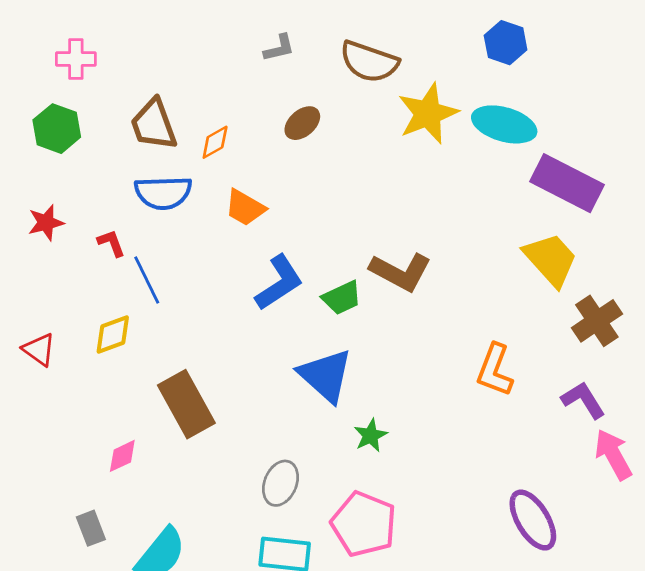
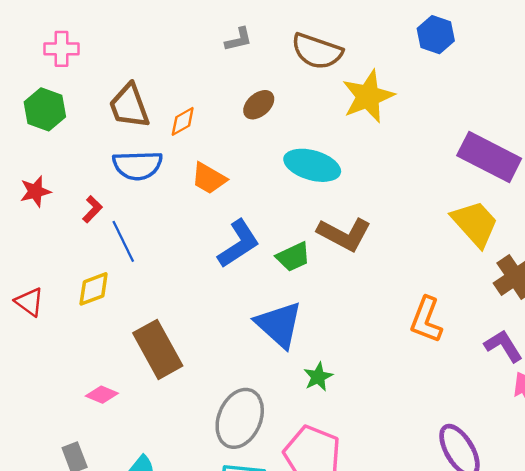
cyan ellipse: (504, 124) -> (312, 165), moved
red L-shape: (111, 243) -> (92, 209), turned 64
pink diamond: (122, 456) -> (102, 395), turned 48
gray ellipse: (281, 483) -> (240, 418), size x1.5

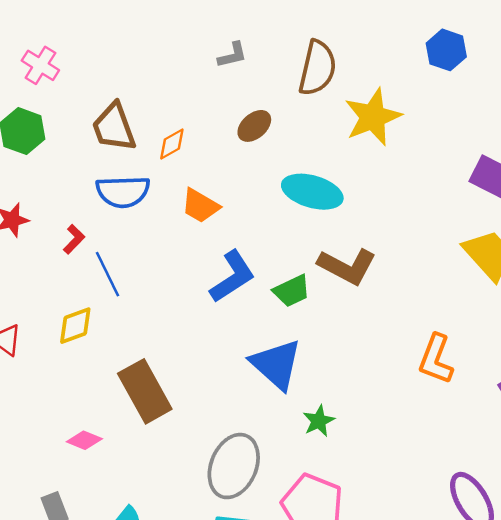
pink cross: (61, 49) -> (40, 65), turned 32
brown semicircle: (317, 51) -> (317, 68), turned -96

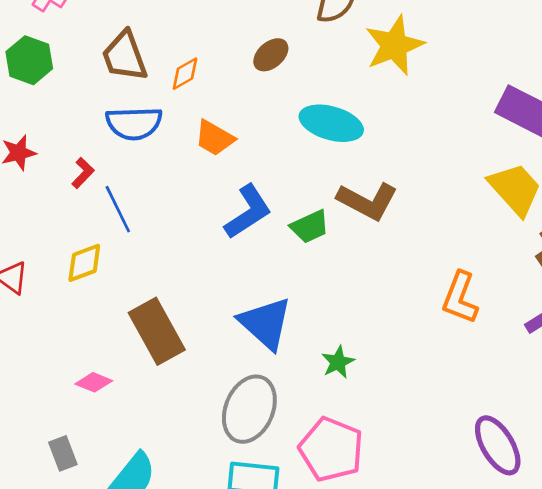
blue triangle: (276, 364) -> (265, 323), moved

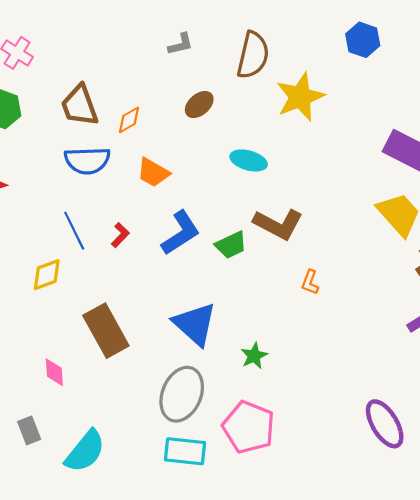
cyan ellipse: (331, 123) -> (249, 160), size x0.7
red L-shape: (83, 173) -> (120, 235), moved
orange L-shape: (460, 298) -> (310, 282), moved, size x0.6
pink diamond: (94, 382) -> (54, 372), turned 64

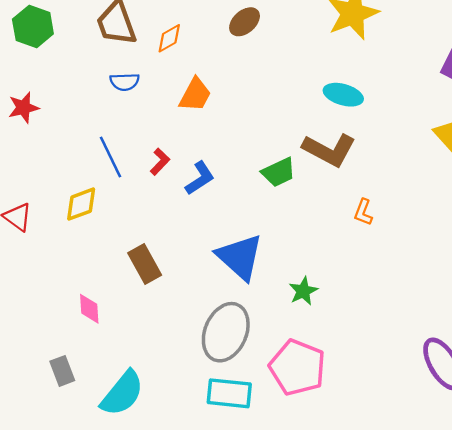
blue semicircle: (87, 160) -> (125, 82), size x0.6
cyan ellipse: (249, 160) -> (343, 95), moved
orange trapezoid: (153, 173) -> (195, 95), turned -92
blue L-shape: (181, 233) -> (200, 178), moved, size x0.7
brown rectangle: (106, 331) -> (145, 264), size x0.7

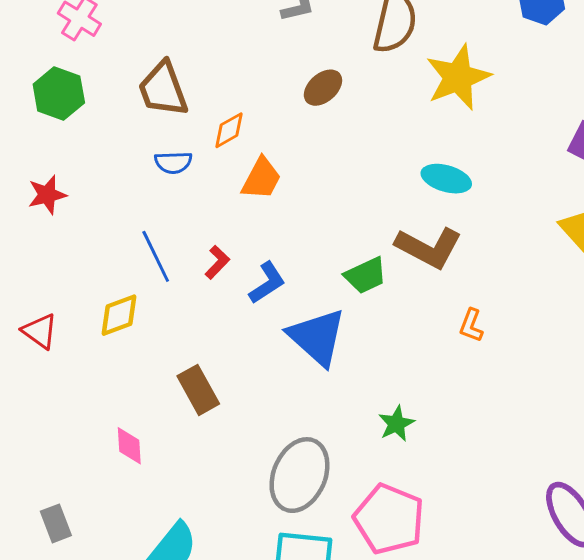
orange diamond: (169, 38) -> (229, 130), moved
blue triangle: (240, 257) -> (317, 337), moved
gray rectangle: (62, 371) -> (56, 523), moved

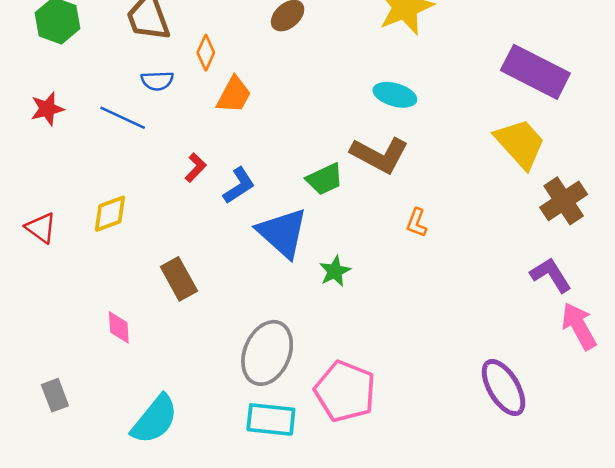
orange diamond: (229, 130) -> (206, 53), turned -36
blue line: (156, 256) -> (123, 118), moved, turned -39
green star: (396, 424) -> (335, 271), moved

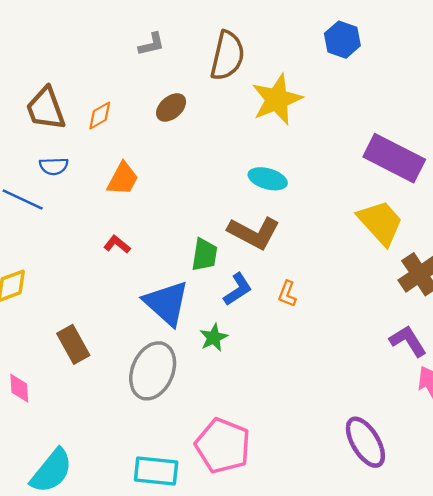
orange diamond: (206, 53) -> (100, 116), moved, turned 36
red L-shape: (196, 168) -> (117, 244), moved, turned -95
green trapezoid: (325, 179) -> (204, 255), turned -56
blue L-shape: (239, 186) -> (238, 289), moved
gray ellipse: (267, 353) -> (153, 371), moved

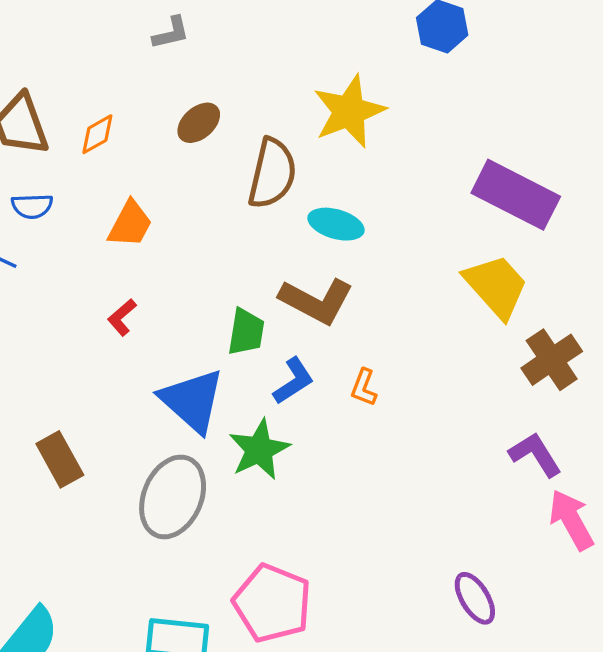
brown semicircle: (227, 56) -> (272, 173), moved
red L-shape: (117, 244) -> (122, 317), turned -80
green star: (214, 338) -> (259, 450), size x1.5
purple ellipse: (365, 442) -> (475, 598), size x0.7

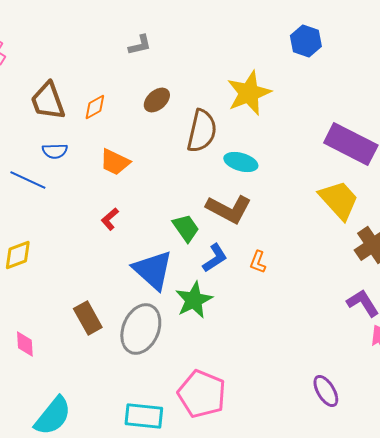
orange trapezoid: (130, 224) -> (115, 162), turned 88
green trapezoid: (246, 332) -> (186, 228), turned -44
brown rectangle: (60, 459) -> (88, 318), moved

